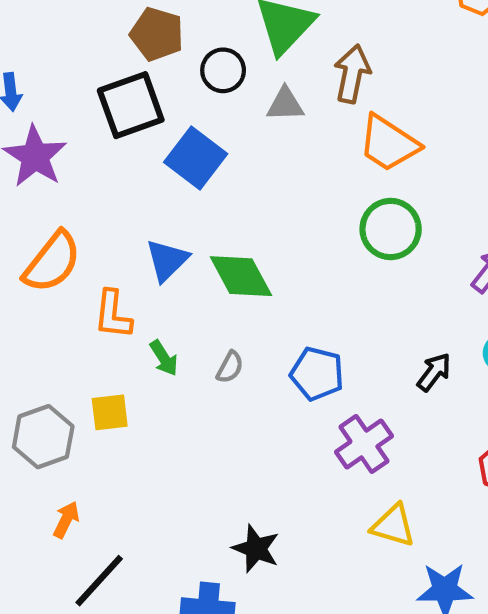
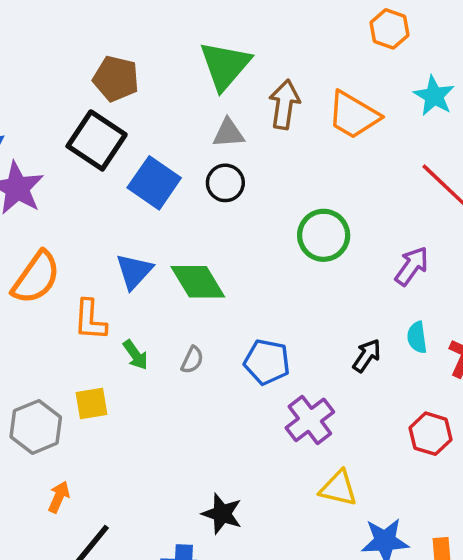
black circle: (223, 70) -> (225, 183), moved
black square: (131, 105) -> (97, 140), turned -34
orange trapezoid: (389, 143) -> (353, 115), moved

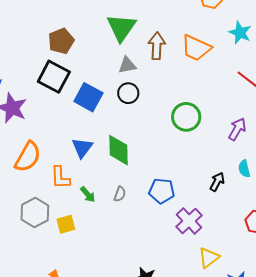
brown pentagon: (116, 79) -> (61, 41), turned -30
green diamond: (198, 282) -> (118, 150), turned 36
gray hexagon: (36, 427) -> (35, 212), moved
yellow triangle: (338, 488) -> (209, 258), turned -45

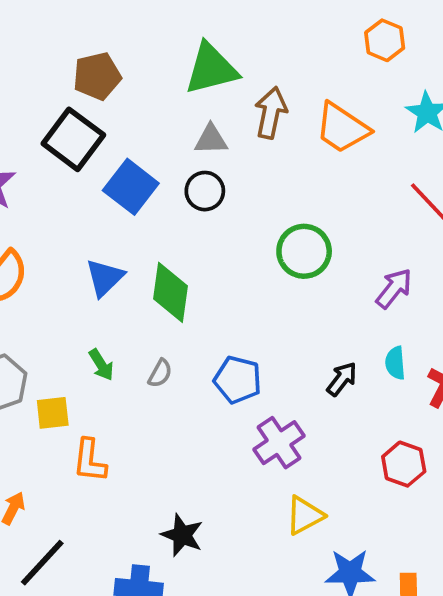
green triangle: (121, 27) -> (211, 69), turned 32
orange L-shape: (60, 177) -> (90, 461), moved

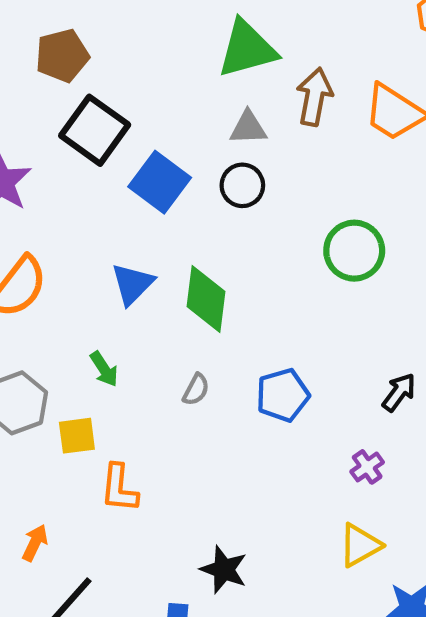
brown pentagon: (97, 76) -> (62, 56), moved
green arrow: (101, 365) -> (104, 369), moved
blue pentagon: (238, 380) -> (283, 395), turned -30
purple cross: (279, 443) -> (367, 467), moved, size x0.6

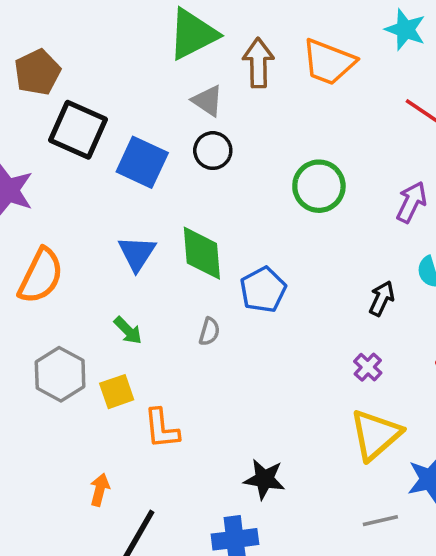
gray triangle: (248, 128) -> (208, 101), turned 48
blue pentagon: (283, 395) -> (263, 290), moved
yellow triangle: (360, 545) -> (376, 435), size x1.4

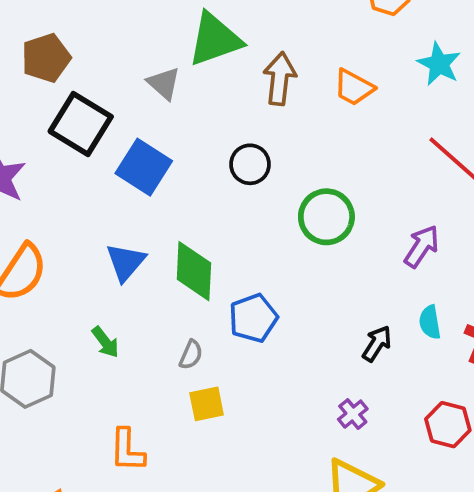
orange trapezoid: (329, 62) -> (354, 87), size x0.7
gray triangle: (208, 101) -> (164, 83), moved
black circle: (213, 151) -> (250, 164), moved
yellow square: (117, 392) -> (207, 404), moved

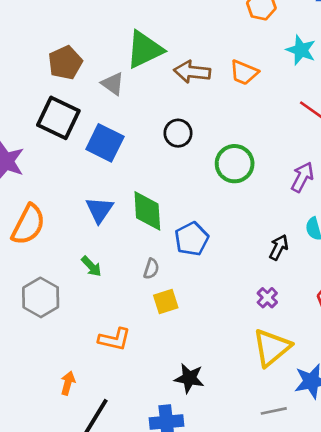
brown pentagon: (46, 58) -> (65, 63), moved
brown arrow: (280, 79) -> (192, 72), turned -84
orange L-shape: (127, 450) -> (114, 339), turned -72

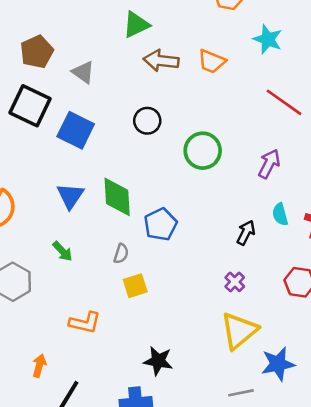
green triangle: (145, 50) -> (136, 25), moved, size x0.7

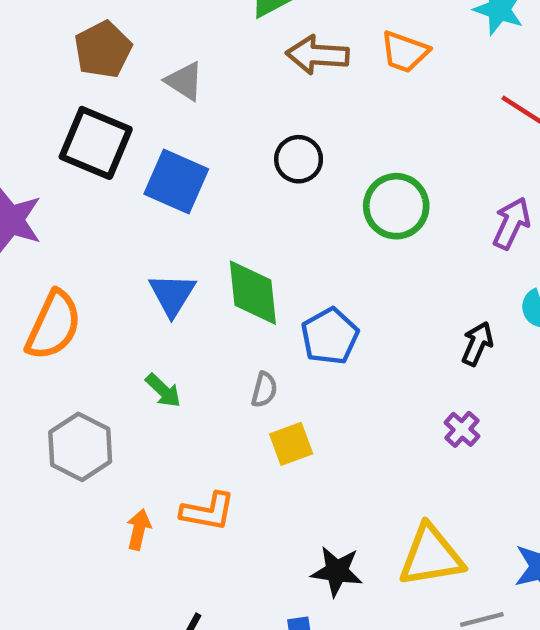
yellow triangle: (239, 331) -> (431, 556), moved, turned 33
orange arrow: (39, 366) -> (139, 530), moved

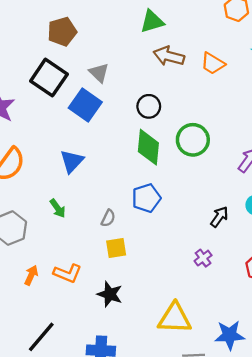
gray triangle: (185, 81) -> (99, 73), moved
green diamond: (253, 293) -> (148, 147), moved
black star: (337, 571) -> (110, 294), moved

